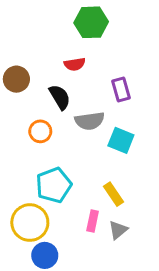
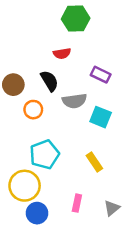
brown circle: (16, 79) -> (13, 85), moved
purple rectangle: (121, 90) -> (101, 75), turned -48
pink rectangle: (93, 221) -> (77, 203), moved
gray triangle: (118, 230) -> (112, 208), moved

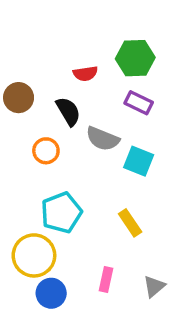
green hexagon: (76, 19) -> (135, 58), moved
brown circle: (13, 85) -> (19, 98), moved
gray semicircle: (74, 101) -> (103, 139), turned 30

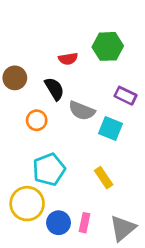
purple rectangle: (139, 103) -> (125, 96), moved
gray triangle: (154, 286) -> (123, 228), size x1.5
blue circle: (51, 293) -> (59, 223), moved

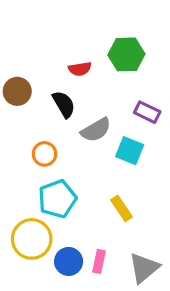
gray semicircle: (82, 111) -> (96, 130), turned -52
orange circle: (37, 120) -> (44, 154), moved

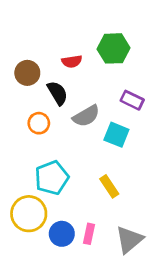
brown circle: (17, 91) -> (27, 73), moved
orange circle: (44, 154) -> (39, 123), moved

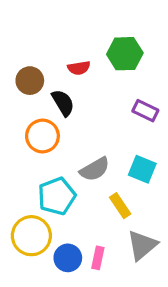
gray semicircle: (86, 116) -> (95, 169), moved
orange circle: (39, 123) -> (42, 136), size x1.4
cyan square: (116, 135) -> (142, 169), moved
gray triangle: (129, 240) -> (142, 245), moved

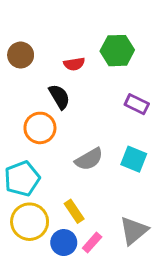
brown circle: (30, 81) -> (21, 55), moved
cyan pentagon: (57, 196) -> (22, 179), moved
yellow rectangle: (120, 206) -> (74, 211), moved
pink rectangle: (98, 258) -> (92, 243), turned 30

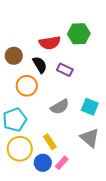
brown circle: (21, 55) -> (14, 56), moved
red semicircle: (74, 64) -> (50, 43), size x1.5
purple rectangle: (137, 104) -> (65, 70), moved
gray triangle: (134, 231) -> (90, 138), moved, turned -40

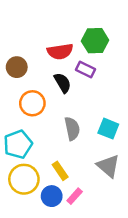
black semicircle: (40, 65) -> (63, 83), moved
purple rectangle: (65, 70) -> (85, 70), moved
gray semicircle: (60, 107) -> (72, 129), turned -72

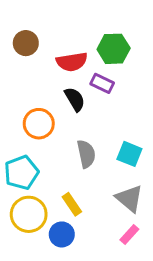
brown circle: (17, 67) -> (26, 43), moved
pink rectangle: (75, 196) -> (129, 234), moved

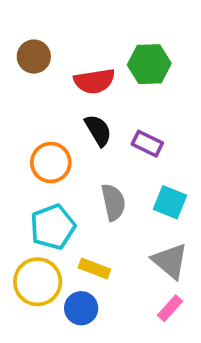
purple rectangle: (102, 83) -> (147, 144), moved
cyan pentagon: (21, 173) -> (53, 227), moved
yellow rectangle: (72, 204) -> (94, 268), turned -35

